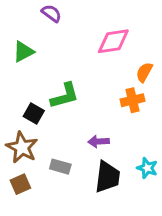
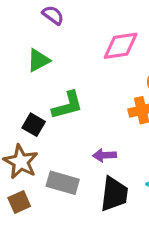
green triangle: (23, 52) -> (38, 60), moved
gray rectangle: (60, 167) -> (63, 183), size x1.4

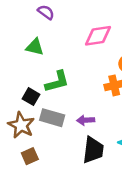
green triangle: (38, 60) -> (35, 47), turned 42
gray rectangle: (63, 183) -> (52, 118), moved
brown square: (19, 202) -> (30, 156), moved

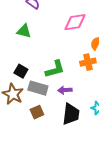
green L-shape: (57, 82) -> (55, 69), moved
brown square: (30, 156) -> (37, 112), moved

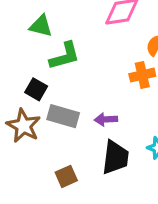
green L-shape: (55, 69) -> (65, 56), moved
brown square: (37, 112) -> (66, 176), moved

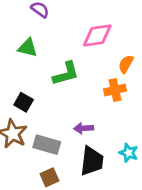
green L-shape: (65, 56) -> (66, 74), moved
gray rectangle: (63, 116) -> (47, 145), moved

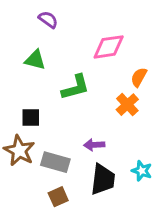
orange cross: (115, 90) -> (127, 105), turned -30
black square: (24, 102) -> (31, 117), turned -30

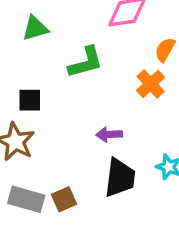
green triangle: (35, 60) -> (35, 28), turned -30
gray rectangle: (55, 162) -> (26, 199), moved

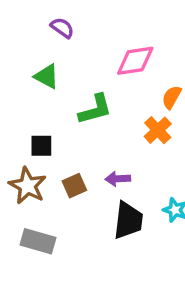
green triangle: (35, 28) -> (47, 76), turned 44
brown square: (64, 199) -> (74, 186), moved

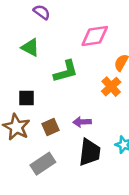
gray rectangle: (38, 241) -> (43, 164), moved, turned -50

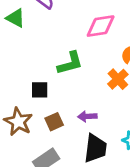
green triangle: (30, 47) -> (16, 18), moved
black square: (26, 98) -> (40, 90), moved

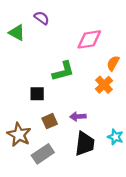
brown star: (18, 122) -> (19, 135), moved

